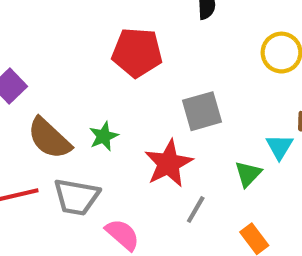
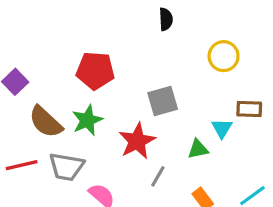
red pentagon: (137, 53) -> (95, 71), moved
green star: (104, 136) -> (87, 120), size x1.4
green triangle: (248, 174) -> (198, 149), turned 35

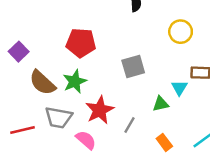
red star: (137, 141) -> (100, 110), moved
red line: (22, 165) -> (22, 130), moved

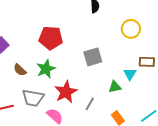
brown semicircle: (42, 83) -> (20, 70), size x0.6

